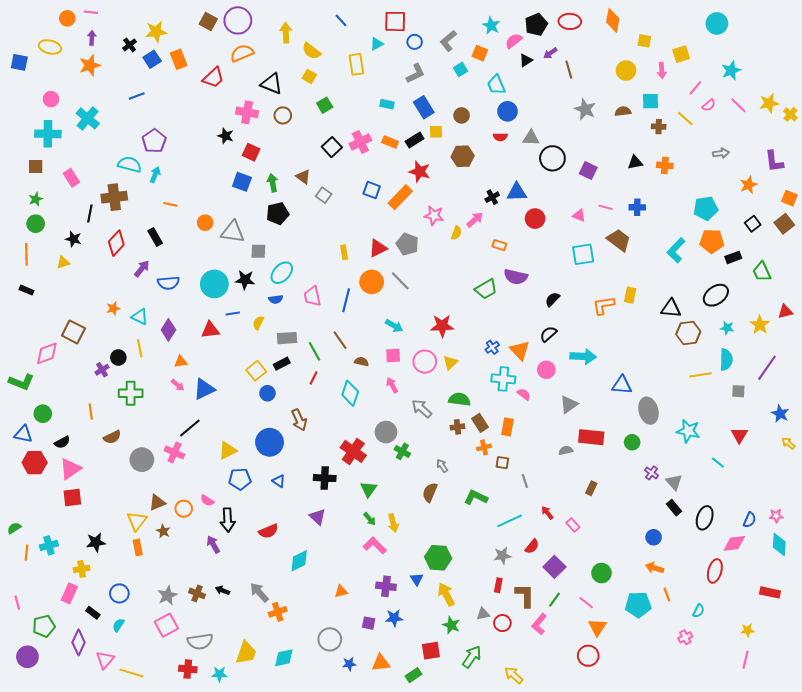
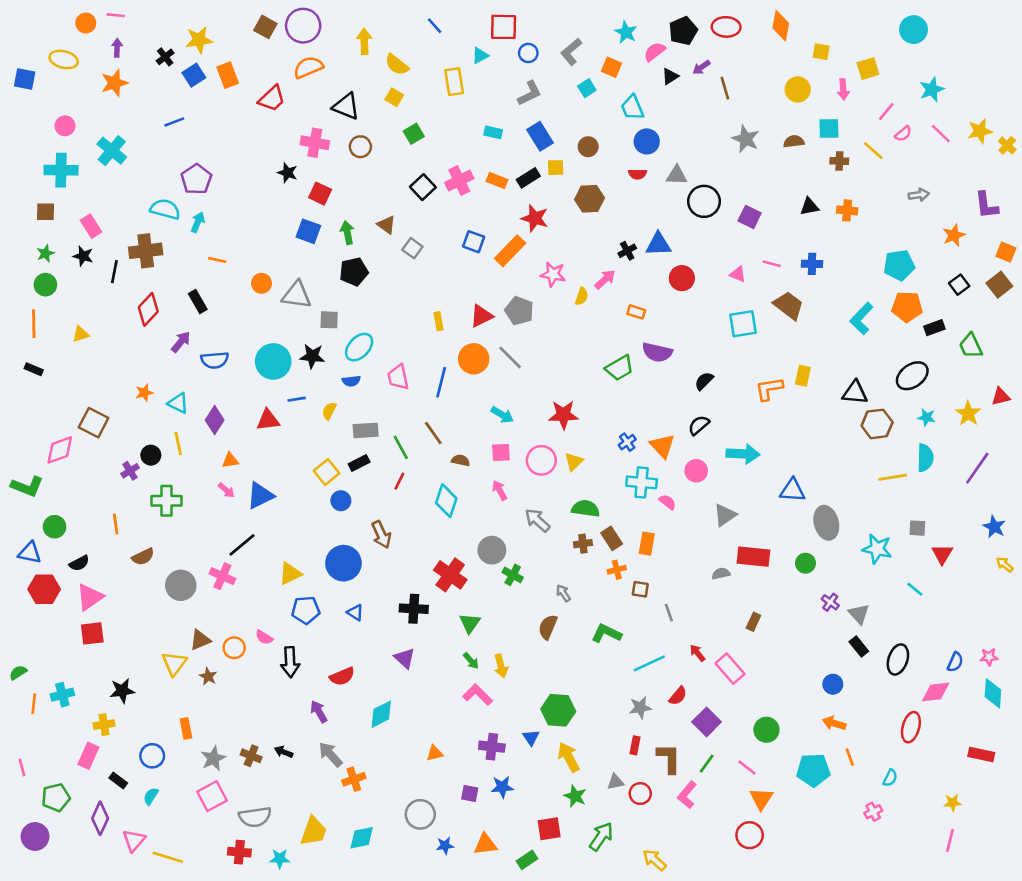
black star: (73, 239) -> (83, 256), moved
gray square: (738, 391) -> (917, 528), moved
pink rectangle: (573, 525) -> (730, 669), size x1.6
purple arrow: (213, 544) -> (319, 712), moved
orange rectangle: (138, 547) -> (186, 728), moved

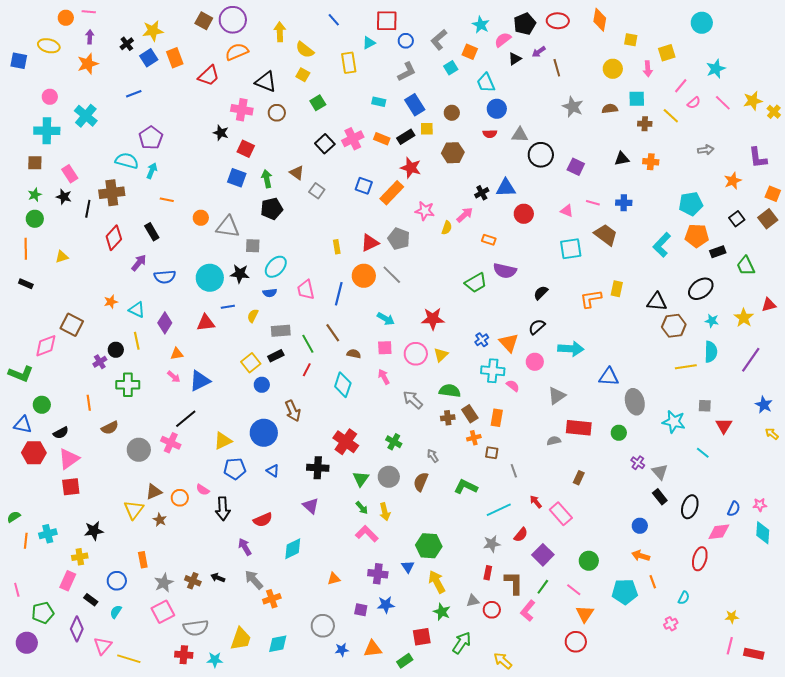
gray circle: (492, 550) -> (389, 477), moved
red rectangle: (981, 754) -> (754, 654), moved

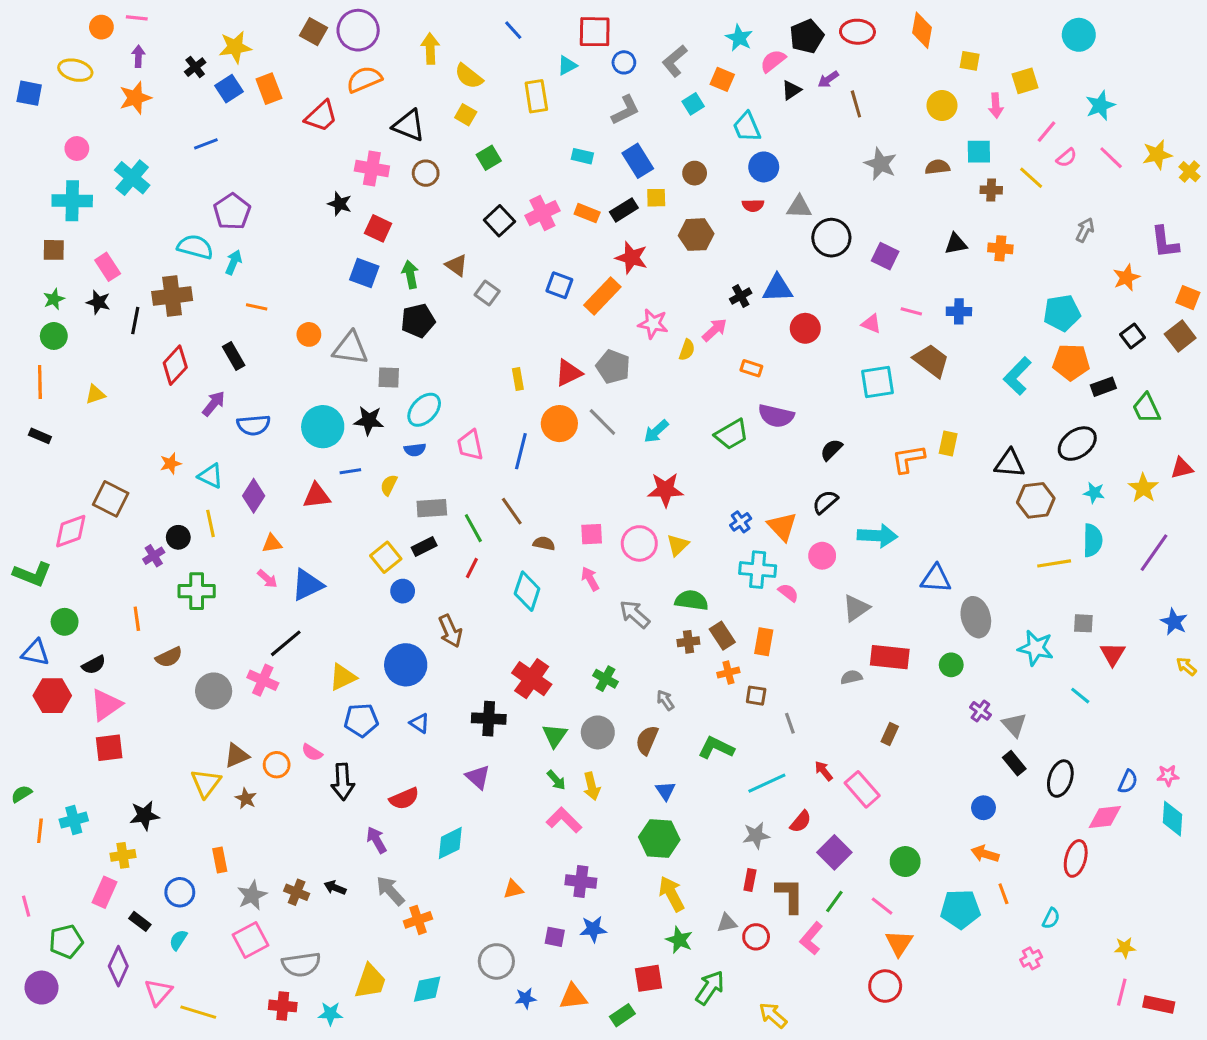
gray arrow: (706, 150) -> (1085, 230), turned -56
cyan arrow: (386, 319) -> (656, 431), moved, turned 108
blue triangle: (408, 567) -> (665, 791), moved

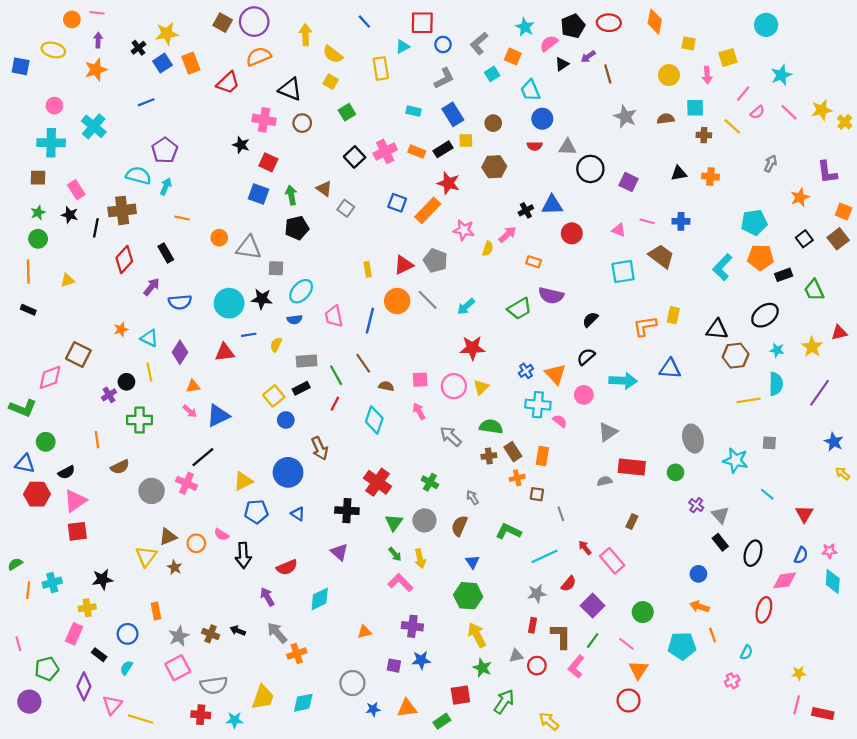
blue triangle: (936, 579) -> (670, 369), moved
red triangle: (1113, 654) -> (804, 514), moved

